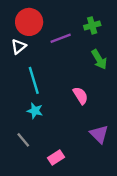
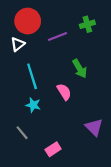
green arrow: (99, 59) -> (80, 69), moved
pink semicircle: (80, 96) -> (64, 92), moved

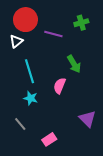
purple line: (58, 36) -> (53, 34), turned 36
pink semicircle: (64, 92) -> (60, 86), turned -126

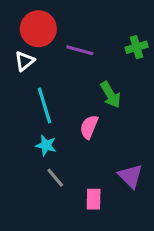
green cross: (81, 23) -> (137, 47), moved
gray line: (20, 124) -> (55, 178), moved
pink rectangle: (49, 139) -> (94, 199), moved, turned -56

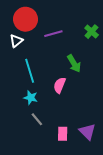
green cross: (137, 47) -> (92, 32), turned -32
purple line: (80, 50) -> (53, 34), turned -30
purple triangle: (130, 176) -> (87, 132), moved

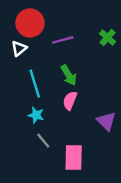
green arrow: (74, 64) -> (69, 75), moved
purple triangle: (87, 132) -> (106, 121), moved
pink rectangle: (63, 134) -> (74, 158), size x1.5

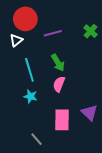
purple triangle: (106, 121) -> (90, 113), moved
gray line: (43, 141) -> (37, 139), moved
pink rectangle: (74, 158) -> (62, 120), moved

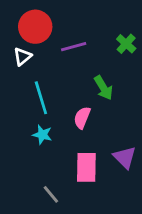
green arrow: (58, 63) -> (103, 88), moved

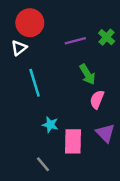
purple line: (74, 47) -> (75, 41), moved
pink semicircle: (82, 118) -> (97, 99), moved
cyan star: (42, 135) -> (50, 125), moved

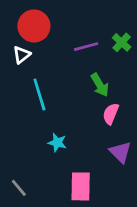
pink rectangle: (73, 141) -> (81, 186), moved
gray line: (43, 164) -> (19, 188), moved

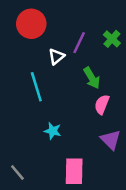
purple line: (86, 47) -> (79, 43), turned -50
white triangle: (22, 55) -> (56, 57), moved

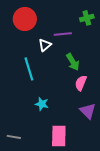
green cross: (112, 39) -> (87, 18), moved, turned 32
purple line: (79, 43) -> (63, 34), turned 60
gray line: (17, 172) -> (14, 137), turned -40

